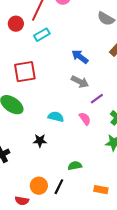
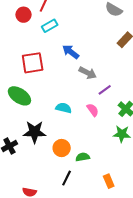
blue arrow: (80, 57) -> (71, 52), moved
black star: (40, 141) -> (35, 132), moved, size x1.6
orange circle: (39, 186) -> (62, 148), moved
orange rectangle: (101, 190) -> (109, 181), turned 56

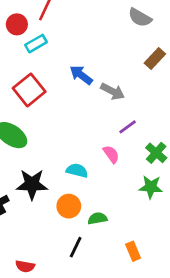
cyan rectangle: (50, 26) -> (36, 44), moved
red square: (33, 63) -> (29, 90), turned -30
gray arrow: (88, 73) -> (113, 91), moved
cyan semicircle: (64, 108) -> (77, 171), moved

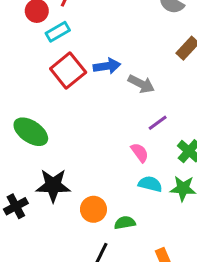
blue arrow: (81, 75) -> (107, 66), turned 135
red square: (29, 90) -> (68, 71), moved
cyan semicircle: (77, 171) -> (150, 184), moved

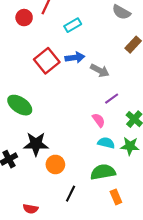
cyan rectangle: (58, 32) -> (73, 25), moved
orange circle: (93, 209) -> (55, 164), moved
green semicircle: (125, 223) -> (103, 172), moved, size x1.6

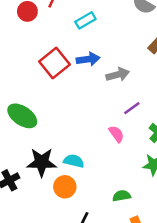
gray arrow: (100, 70) -> (118, 75), turned -42
cyan semicircle: (106, 143) -> (74, 161), moved
green semicircle: (103, 172) -> (122, 196), size x0.6

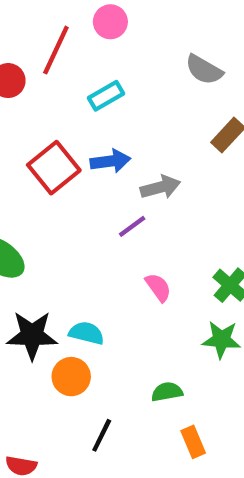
purple line: (132, 108) -> (132, 226), moved

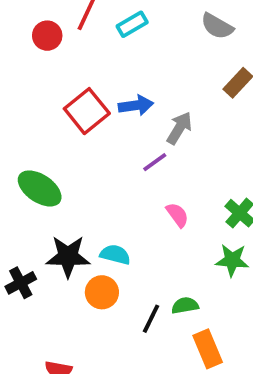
cyan rectangle: (106, 96) -> (132, 24), moved
gray arrow: (160, 187) -> (179, 128), turned -44
black line: (102, 435) -> (151, 319), moved
orange rectangle: (193, 442) -> (208, 349), size x1.4

